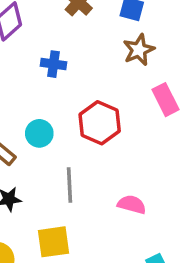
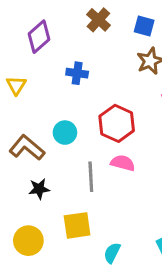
pink semicircle: (132, 204) -> (123, 163), moved

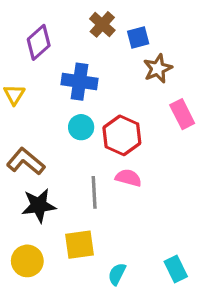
blue square: (144, 26) -> (138, 38), moved, turned -30
blue cross: (77, 73) -> (79, 82), size x1.5
cyan circle: (65, 133) -> (81, 127), moved
black star: (39, 189) -> (39, 205), size x1.5

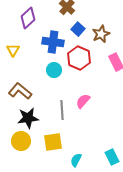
blue square: (138, 38) -> (78, 29), moved, turned -32
red hexagon: (122, 135) -> (79, 58), moved
pink semicircle: (128, 178) -> (83, 101), turned -63
yellow circle: (27, 261) -> (21, 141), moved

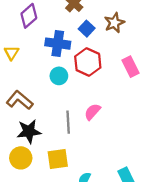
brown star: (101, 34) -> (114, 23), moved

